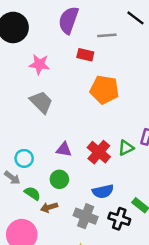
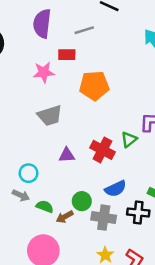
pink star: (39, 64) -> (44, 72), moved
gray trapezoid: (41, 102) -> (50, 116), moved, turned 130
green circle: (59, 179) -> (82, 201), moved

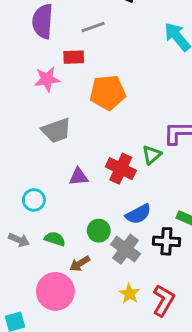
gray arrow: (21, 195) -> (19, 240), moved
brown arrow: (65, 217) -> (80, 264), moved
gray cross: (104, 218) -> (126, 249), turned 30

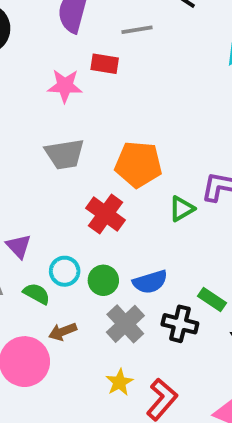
orange pentagon: (108, 92) -> (138, 164), moved
red cross: (121, 169) -> (106, 214), moved
purple triangle: (78, 177) -> (19, 246), moved, turned 42
cyan circle: (34, 200) -> (65, 271), moved
green circle: (99, 231) -> (103, 280), moved

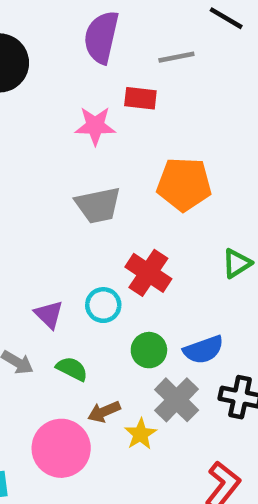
orange pentagon: (138, 164) -> (184, 184), moved
cyan circle: (65, 271) -> (103, 305), moved
yellow star: (119, 382) -> (140, 434), moved

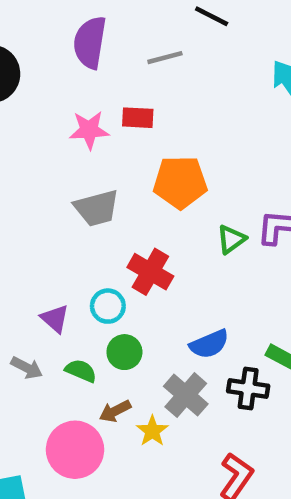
red rectangle: (140, 98) -> (138, 118), moved
green triangle: (237, 263) -> (231, 239), moved
green circle: (149, 350) -> (124, 352), moved

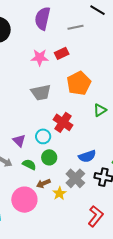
red rectangle: (138, 118) -> (62, 53), turned -32
orange pentagon: (180, 182) -> (79, 83), turned -30

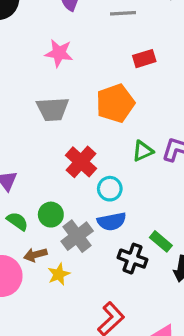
red rectangle: (62, 53) -> (144, 59), moved
cyan circle: (43, 136) -> (110, 189), moved
gray cross: (75, 178) -> (77, 236), moved

